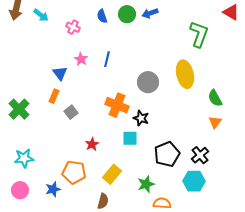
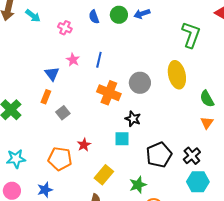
orange cross: (117, 105) -> (109, 93), moved
orange pentagon: (74, 172) -> (60, 159), moved
cyan hexagon: (194, 181) -> (198, 182), moved

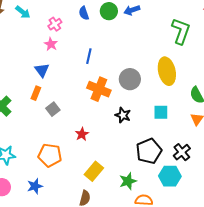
pink cross: (65, 28) -> (55, 24), turned 32
pink star: (73, 60) -> (51, 44), moved
cyan square: (122, 139) -> (161, 112), moved
red star: (84, 145) -> (82, 134), moved
cyan hexagon: (198, 182) -> (170, 176), moved

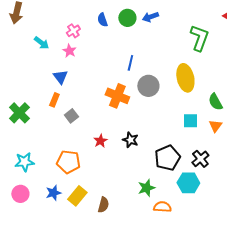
cyan arrow: (23, 12) -> (41, 43), moved
blue line: (89, 56) -> (130, 63), moved
cyan square: (161, 112) -> (190, 121), moved
black star: (123, 115) -> (130, 140), moved
yellow rectangle: (94, 171) -> (77, 196), moved

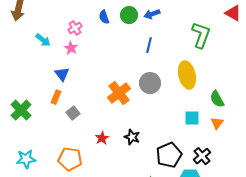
blue line: (130, 63) -> (149, 45), moved
orange cross: (117, 96) -> (119, 93), turned 30

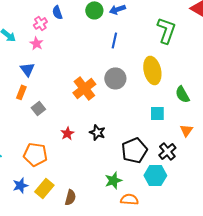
blue semicircle: (104, 17) -> (57, 12), moved
orange triangle: (217, 123) -> (186, 130), moved

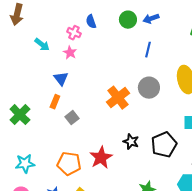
pink cross: (40, 23) -> (74, 33), turned -32
red star: (67, 133) -> (101, 158), moved, size x1.6
black pentagon: (134, 150) -> (164, 145), moved

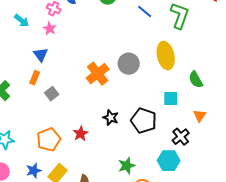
blue line: (148, 50) -> (145, 12), moved, turned -63
black pentagon: (164, 145) -> (144, 121), turned -30
red star: (101, 158) -> (81, 134), size x0.7
orange pentagon: (69, 164) -> (49, 140), turned -30

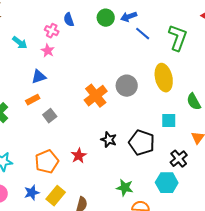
blue triangle: (41, 55) -> (39, 77), turned 49
orange rectangle: (35, 78) -> (33, 100), turned 40
green star: (127, 166) -> (125, 188), turned 30

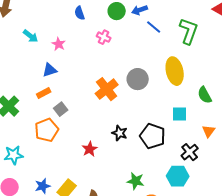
pink cross: (52, 31) -> (104, 37), moved
orange pentagon: (47, 162) -> (47, 130), moved

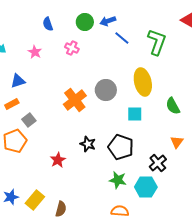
pink star: (59, 44) -> (35, 52), moved
cyan square: (180, 114) -> (135, 114), moved
green star: (136, 181) -> (118, 180), moved

